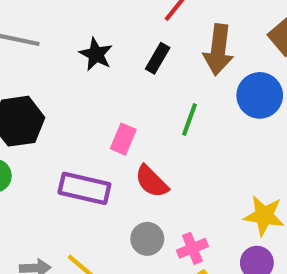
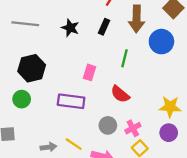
red semicircle: (152, 181) -> (120, 94), moved

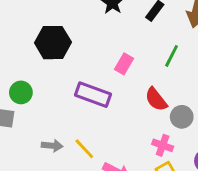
green circle: (22, 99) -> (21, 92), moved
gray circle: (108, 125) -> (182, 117), moved
pink cross: (133, 128) -> (163, 145), turned 35

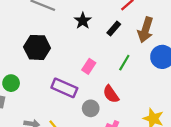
gray circle: (182, 117) -> (91, 108), moved

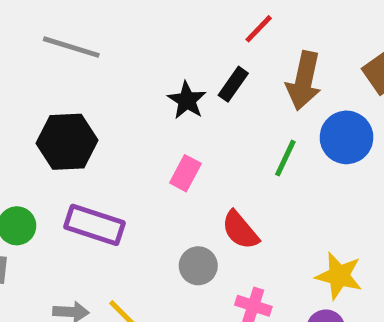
black star: (83, 21) -> (187, 100), moved
green line: (124, 63) -> (285, 158), moved
purple rectangle: (64, 88) -> (95, 225), moved

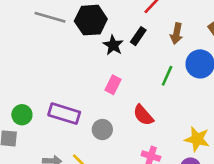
brown arrow: (304, 81) -> (176, 34), size x0.7
black hexagon: (67, 142) -> (91, 20), moved
gray circle: (198, 266) -> (102, 130), moved

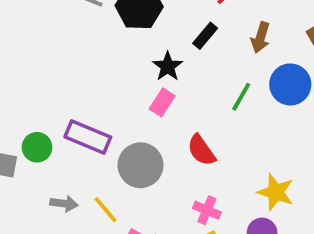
black star: (113, 45) -> (168, 66), moved
green circle: (22, 115) -> (37, 147), moved
gray circle: (102, 130) -> (141, 165), size x1.5

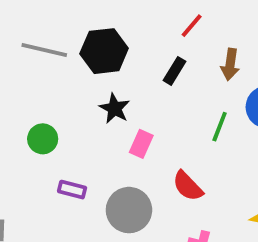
black star: (168, 66) -> (115, 108), moved
purple rectangle: (88, 137) -> (72, 190), size x0.6
green circle: (37, 147) -> (43, 139), moved

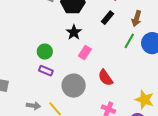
green line: (220, 127) -> (129, 41), moved
green circle: (43, 139) -> (45, 52), moved

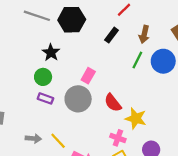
black star: (74, 32) -> (51, 53), moved
gray circle: (74, 86) -> (78, 99), moved
yellow star: (144, 100) -> (136, 118), moved

